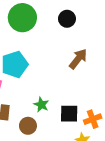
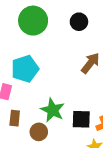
green star: (41, 105) -> (53, 110), size x1.5

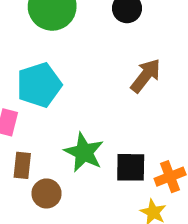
brown circle: (39, 132) -> (47, 193), moved

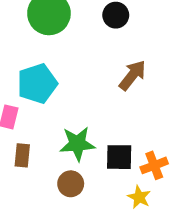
green star: (84, 152) -> (77, 144), turned -30
brown circle: (47, 193) -> (71, 184), moved

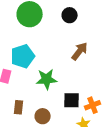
green star: (77, 144) -> (47, 79), moved
brown rectangle: (22, 155) -> (19, 107), moved

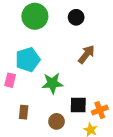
brown circle: (43, 116) -> (57, 121), moved

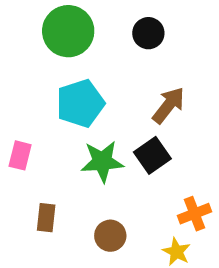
cyan pentagon: (28, 60) -> (80, 103), moved
black square: (78, 105) -> (152, 155), moved, turned -36

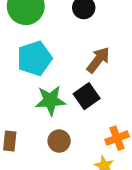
brown circle: (110, 236) -> (59, 141), moved

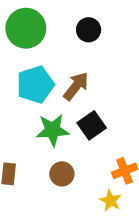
brown arrow: (98, 60) -> (76, 86), moved

